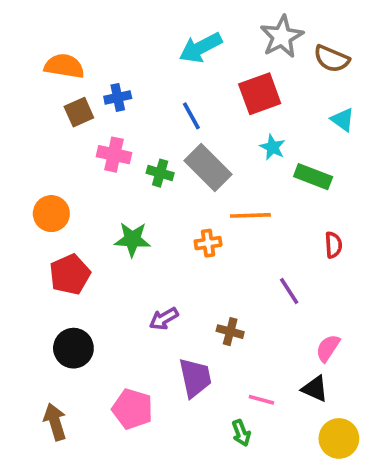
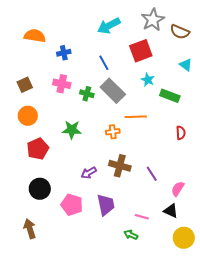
brown square: (79, 112) -> (25, 85), moved
purple line: (289, 291) -> (152, 174), moved
brown cross: (230, 332) -> (120, 166), moved, size x1.5
pink pentagon: (132, 409) -> (72, 205), moved
green arrow: (241, 433) -> (131, 235), turned 136

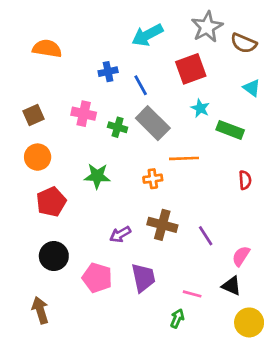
blue cross: (64, 53) -> (108, 72), moved
green arrow: (131, 235) -> (177, 318), turned 88

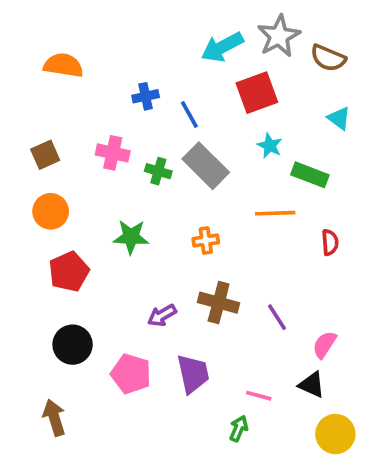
cyan arrow: (147, 35) -> (222, 47), moved
orange line: (184, 158) -> (275, 213), moved

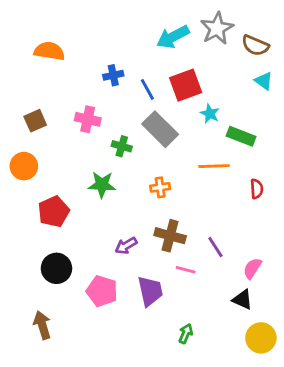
red square: (257, 93) -> (186, 85), moved
cyan triangle: (339, 118) -> (264, 81), moved
green cross: (158, 171) -> (122, 146), moved
orange circle: (51, 211) -> (24, 166), moved
pink line: (259, 396) -> (186, 270), moved

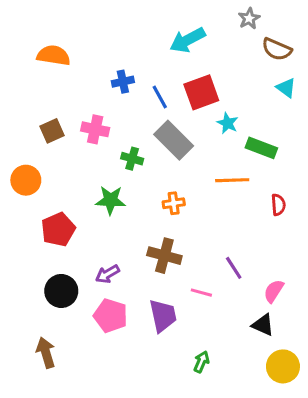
gray star: (217, 28) -> (249, 18), moved, size x0.6
brown square: (35, 121) -> (52, 131), moved
brown cross: (170, 236) -> (164, 256), moved
purple arrow: (126, 246) -> (107, 274), moved

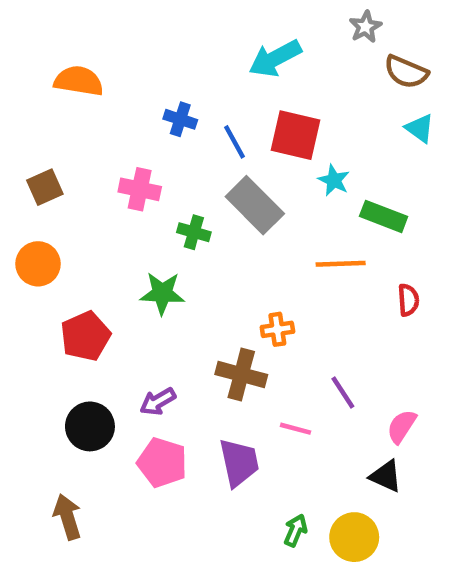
blue cross: (123, 82) -> (180, 119), turned 30
red square: (201, 92) -> (295, 135), turned 33
brown square: (52, 131) -> (45, 187), moved
orange cross: (174, 203) -> (277, 329), moved
yellow circle: (283, 366) -> (354, 537), moved

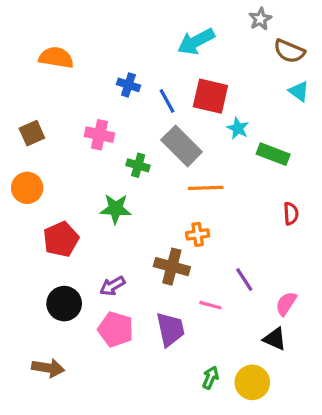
orange line: (341, 264) -> (206, 188), moved
brown arrow: (67, 517) -> (48, 368), turned 116

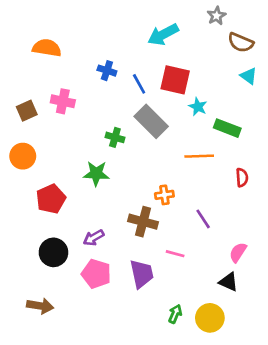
pink cross: (100, 135) -> (63, 101), moved
orange line: (206, 188) -> (199, 156), moved
purple line: (244, 279) -> (203, 219), moved

